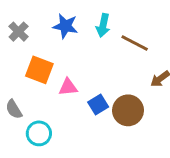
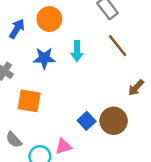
brown line: (135, 43) -> (118, 46), moved, turned 35
pink triangle: (68, 87) -> (63, 146), moved

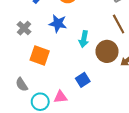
cyan arrow: (77, 51) -> (84, 39), moved
brown circle: (114, 121) -> (107, 51), moved

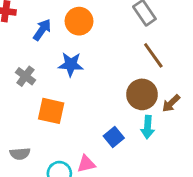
cyan arrow: (84, 39) -> (148, 127), moved
gray semicircle: (22, 84) -> (20, 154), moved, turned -56

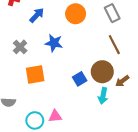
orange circle: (79, 21) -> (76, 14), moved
orange square: (51, 111) -> (35, 75), turned -30
blue square: (114, 137) -> (80, 79), moved

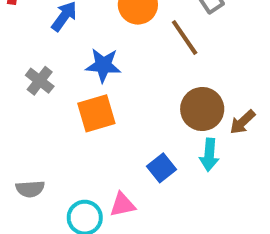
brown line: (114, 45) -> (185, 37), moved
orange square: (35, 75) -> (96, 113), moved
blue square: (80, 79) -> (162, 168), moved

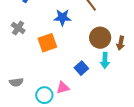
blue star: (103, 65) -> (62, 17), moved
brown arrow: (242, 122) -> (121, 43), turned -32

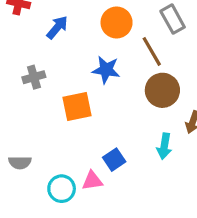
gray cross: (18, 28) -> (34, 77), turned 32
brown circle: (100, 38) -> (162, 90), moved
blue square: (81, 68) -> (114, 160), moved

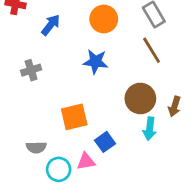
brown line: (152, 51) -> (152, 50), moved
brown circle: (162, 90) -> (140, 98), moved
orange square: (77, 107) -> (74, 117), moved
gray semicircle: (20, 163) -> (36, 147), moved

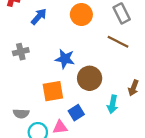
brown line: (152, 50) -> (118, 42), turned -35
blue star: (96, 62) -> (65, 59), moved
brown circle: (140, 98) -> (90, 78), moved

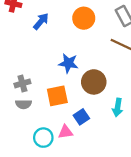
gray cross: (21, 52) -> (22, 83), moved
gray semicircle: (21, 114) -> (23, 104), moved

